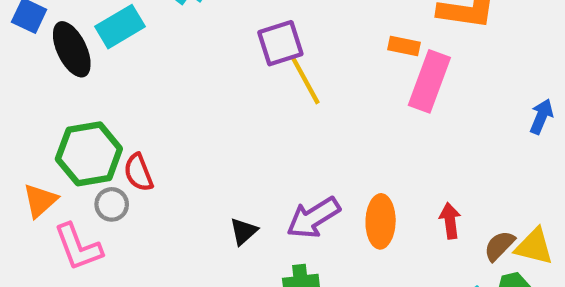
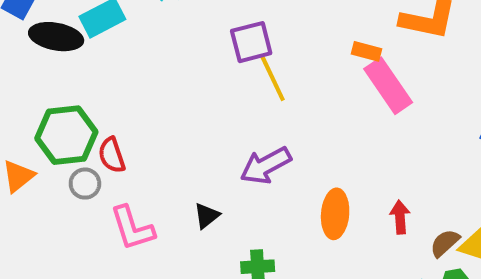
black ellipse: (72, 49) -> (56, 37), turned -57
pink rectangle: (429, 81) -> (388, 86), turned -58
purple arrow: (313, 218) -> (266, 165), moved
pink L-shape: (78, 247) -> (132, 228), moved

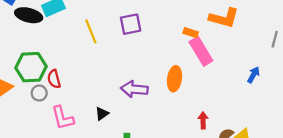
yellow line: (273, 78) -> (91, 31), moved
purple arrow: (266, 165) -> (134, 89), turned 30
orange ellipse: (335, 214) -> (175, 79), moved

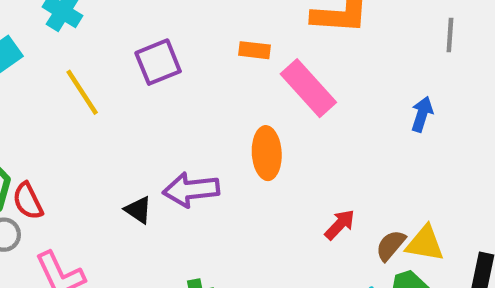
orange rectangle: (191, 33) -> (255, 50), moved
black triangle: (102, 114) -> (138, 210), moved, turned -40
red arrow: (203, 120) -> (340, 225), turned 56

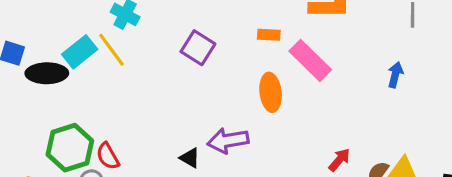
purple square: (158, 62) -> (198, 48), turned -32
yellow line: (82, 92) -> (112, 50), moved
orange ellipse: (267, 153) -> (271, 92), moved

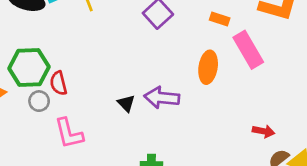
red arrow: (339, 160) -> (264, 131), moved, turned 45

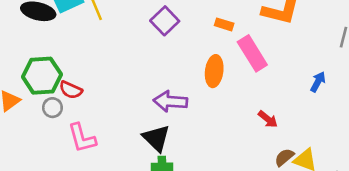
red semicircle: (58, 83) -> (71, 90), turned -50
black triangle: (126, 103) -> (156, 138), moved, size x1.6
red arrow: (264, 131) -> (268, 119), moved, turned 30

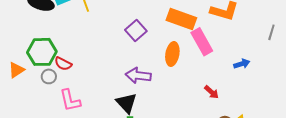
purple square: (165, 21) -> (136, 30), moved
orange rectangle: (224, 24) -> (181, 19), size x2.0
blue arrow: (318, 82) -> (242, 64), moved, turned 42

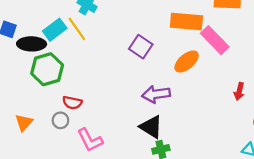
green hexagon: (42, 52) -> (47, 69), moved
orange ellipse: (172, 54) -> (187, 61), turned 55
red arrow: (211, 92) -> (239, 91), turned 77

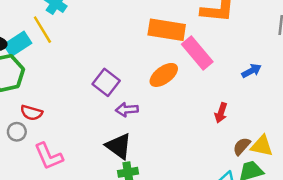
cyan rectangle: (55, 30) -> (18, 44), moved
purple square: (141, 47) -> (106, 82), moved
purple arrow: (156, 94) -> (127, 110), size x0.7

